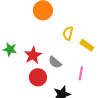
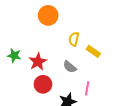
gray semicircle: (55, 62) -> (70, 67), moved
pink line: (81, 73) -> (87, 88), moved

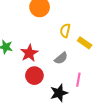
gray semicircle: (70, 67) -> (61, 58), turned -80

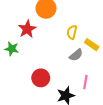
red star: (29, 53) -> (27, 29), moved
gray semicircle: (61, 58) -> (76, 55), moved

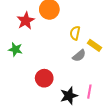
red star: (27, 29) -> (26, 21), moved
pink line: (85, 82) -> (89, 92), moved

